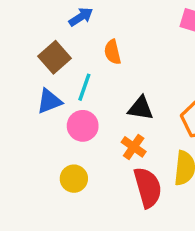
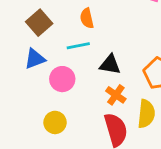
cyan line: (84, 87) -> (78, 46), moved, turned 60
orange cross: (134, 147) -> (116, 95), moved

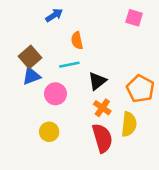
brown square: (39, 23) -> (30, 57), moved
black triangle: (110, 65) -> (97, 81), turned -48

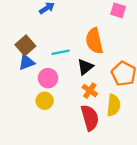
orange semicircle: (77, 41) -> (94, 41), moved, size x1.6
yellow circle: (49, 132) -> (45, 101), moved

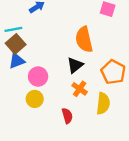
cyan line: (60, 52) -> (13, 29), moved
red semicircle: (90, 118) -> (67, 116), moved, size x0.6

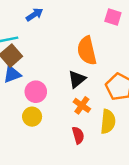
red semicircle: (67, 116) -> (78, 135), moved

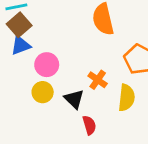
black triangle: (77, 79) -> (74, 99), moved, turned -36
red semicircle: (78, 135) -> (89, 125), moved

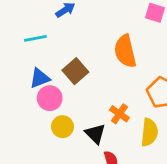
brown square: (19, 25) -> (75, 71), moved
pink circle: (47, 65) -> (50, 98), moved

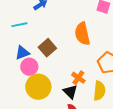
yellow circle: (63, 127) -> (38, 87), size x1.6
black triangle: (95, 134) -> (70, 92), moved

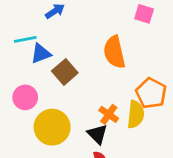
blue triangle: (22, 53) -> (41, 54), moved
pink circle: (29, 67) -> (25, 97), moved
yellow semicircle: (99, 91) -> (136, 114), moved

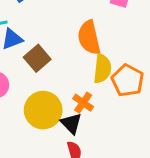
yellow semicircle: (136, 114) -> (102, 69), moved
yellow circle: (52, 127) -> (43, 110), moved

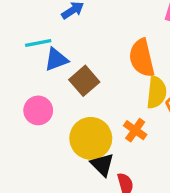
black triangle: (71, 123) -> (102, 165), moved

